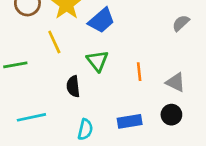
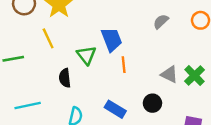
blue trapezoid: (101, 20) -> (112, 40), moved, turned -70
gray triangle: (175, 82) -> (169, 74), moved
blue rectangle: (130, 121) -> (115, 109), turned 40

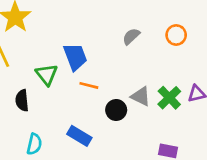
orange line: (124, 65) -> (89, 85), turned -70
black circle: (152, 103) -> (116, 110), moved

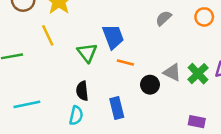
black semicircle: (22, 100) -> (82, 91), moved
blue rectangle: (79, 136) -> (117, 108), turned 45

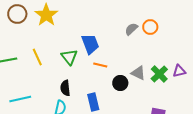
orange circle: (204, 17) -> (150, 27), moved
yellow line: (48, 35) -> (37, 57), moved

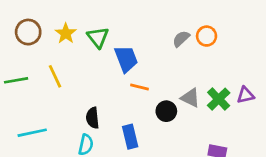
brown circle: (17, 14) -> (28, 32), moved
yellow star: (46, 15) -> (66, 33), moved, size x0.7
green triangle: (69, 57) -> (98, 37), moved

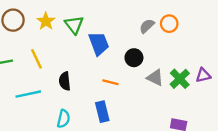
orange line: (139, 87) -> (110, 82), moved
black circle: (166, 111) -> (134, 58), moved
black semicircle: (93, 118) -> (65, 81), moved
cyan line: (32, 133) -> (28, 94), moved

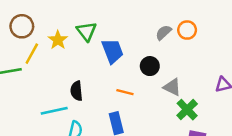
yellow star: (46, 21) -> (58, 40), moved
yellow line: (37, 59) -> (32, 54), moved, turned 54
green cross: (180, 79) -> (187, 110), moved
cyan line: (28, 94) -> (54, 111), moved

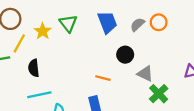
blue trapezoid: (113, 51) -> (107, 22), moved
black semicircle: (77, 91) -> (34, 68), moved

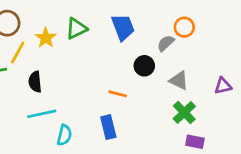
green triangle: (68, 23) -> (76, 28), turned 42
gray semicircle: (137, 25) -> (166, 43), moved
gray triangle: (145, 74) -> (179, 80), moved

